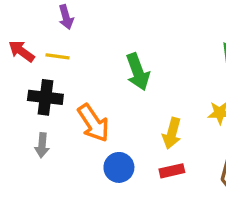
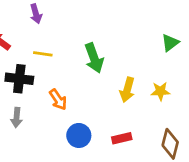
yellow line: (57, 56) -> (43, 54), moved
orange arrow: (93, 123) -> (58, 100), size x0.7
yellow arrow: (172, 133) -> (127, 90), moved

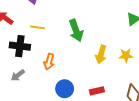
orange arrow: (58, 100) -> (49, 62), turned 49
gray arrow: (17, 117) -> (18, 75), turned 48

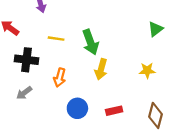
yellow line: (38, 27) -> (56, 39), moved
yellow arrow: (101, 54) -> (101, 69), moved

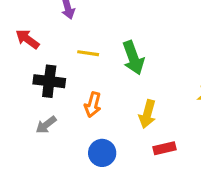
yellow arrow: (101, 69) -> (147, 114), moved
blue circle: (77, 108) -> (102, 153), moved

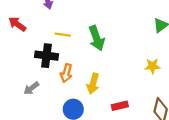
black cross: (49, 81) -> (46, 56), moved
yellow arrow: (147, 114) -> (93, 84), moved

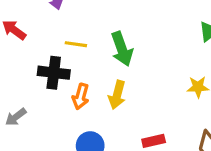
yellow arrow: (93, 84) -> (117, 95), moved
gray arrow: (31, 88) -> (16, 117), moved

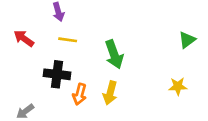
yellow line: (76, 44) -> (68, 40), moved

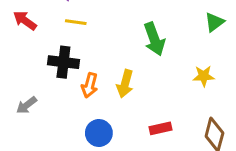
green arrow: (114, 54) -> (154, 39), moved

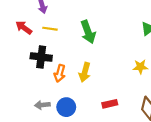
red arrow: (25, 21) -> (24, 28), moved
green arrow: (154, 39) -> (88, 32), moved
gray arrow: (26, 105) -> (42, 105), moved, turned 32

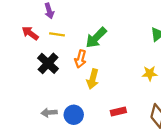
green arrow: (88, 32) -> (96, 38), turned 65
black cross: (41, 57) -> (48, 63), turned 36
orange arrow: (60, 73) -> (80, 59), moved

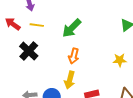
orange arrow: (80, 59) -> (74, 56), moved
yellow arrow: (93, 79) -> (70, 80), moved

